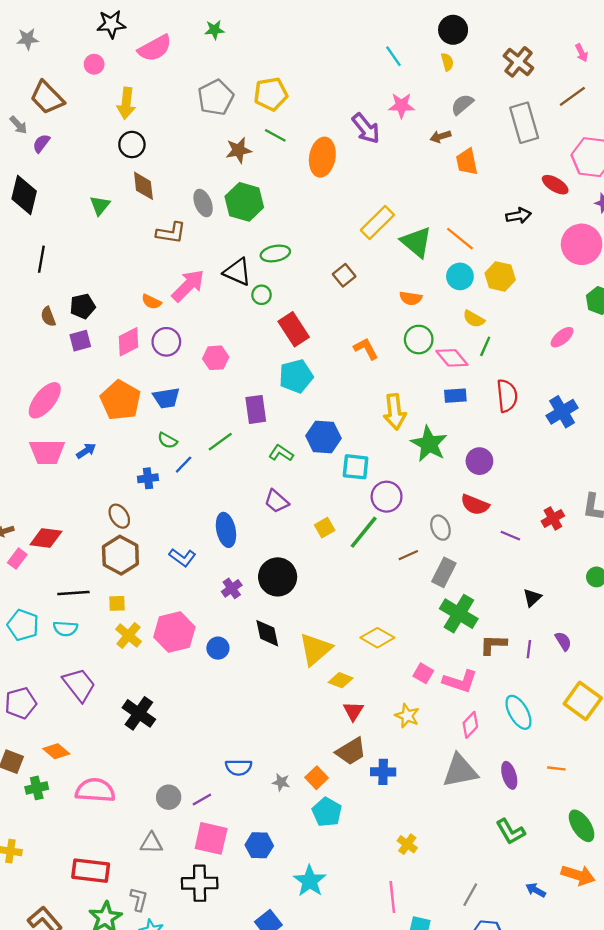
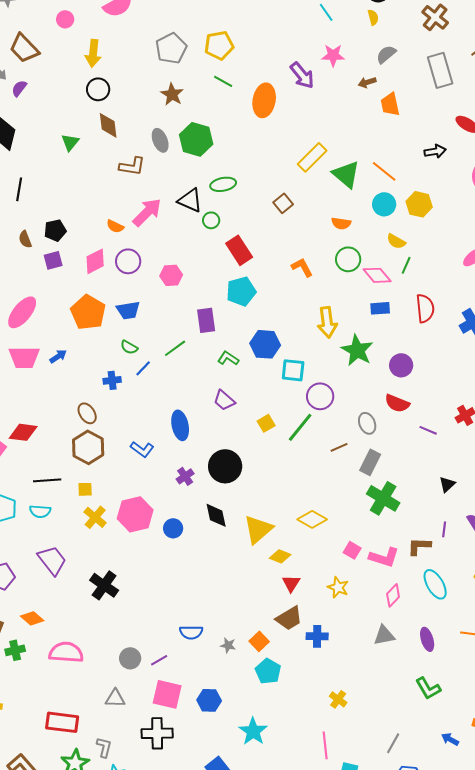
brown star: (239, 150) -> (172, 94), moved, turned -30
brown L-shape: (493, 645) -> (419, 546), moved
gray triangle: (460, 771) -> (384, 635), size x0.7

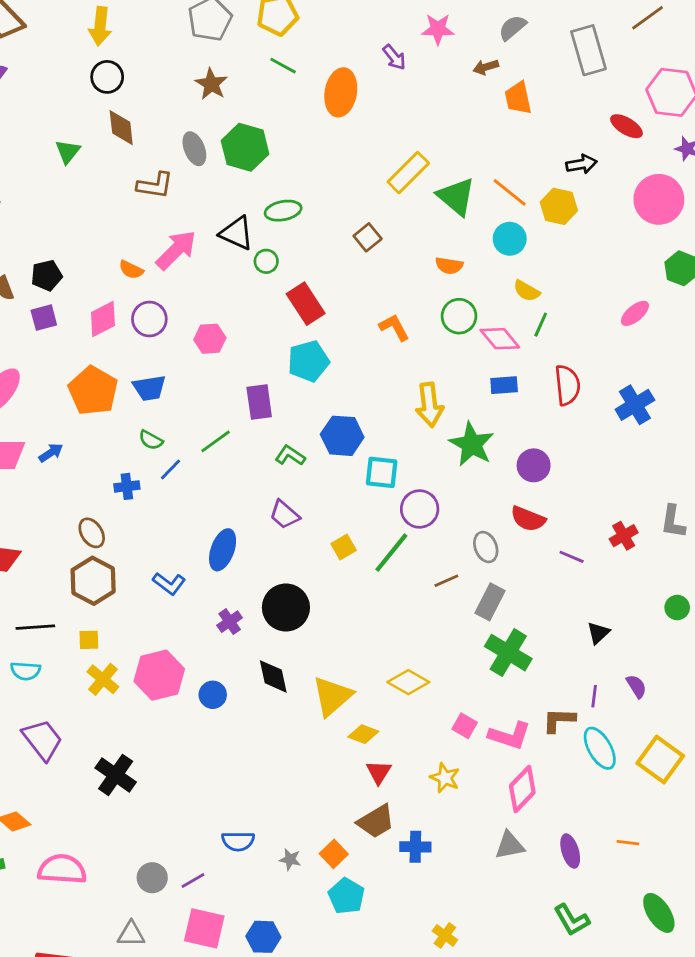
purple arrow: (302, 75) -> (394, 57), size x0.7
yellow hexagon: (419, 204) -> (559, 206), moved
blue ellipse: (180, 425) -> (223, 550), turned 32
cyan ellipse: (435, 584) -> (600, 748), moved
pink diamond: (393, 595) -> (522, 789), size x1.4

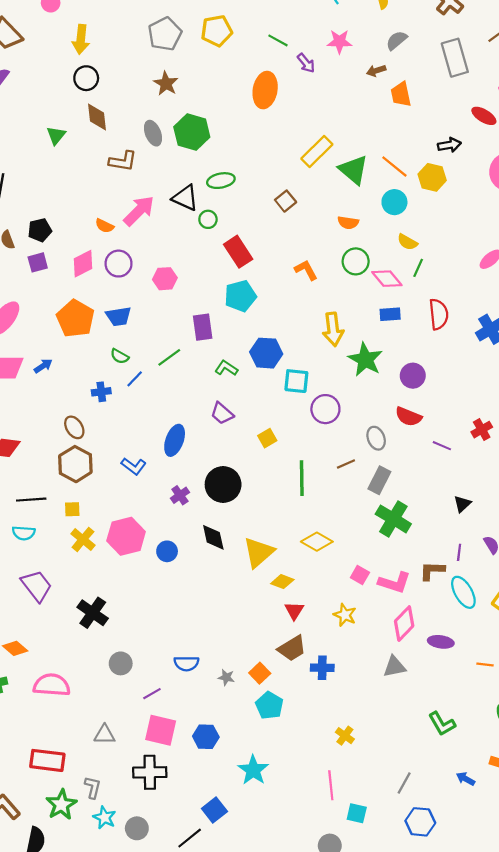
green line: (283, 66) -> (278, 40), moved
green line: (391, 553) -> (302, 478), moved, turned -40
purple ellipse: (570, 851) -> (441, 642), moved, turned -65
gray circle: (152, 878) -> (121, 663), moved

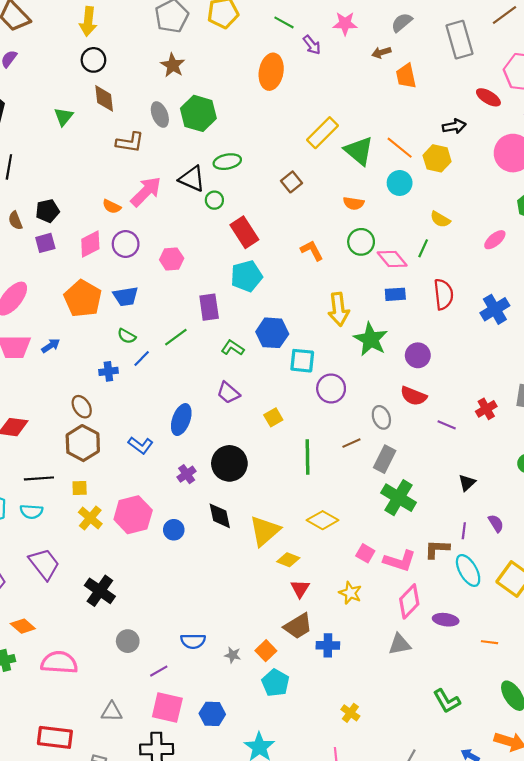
yellow semicircle: (407, 242) -> (440, 219), moved

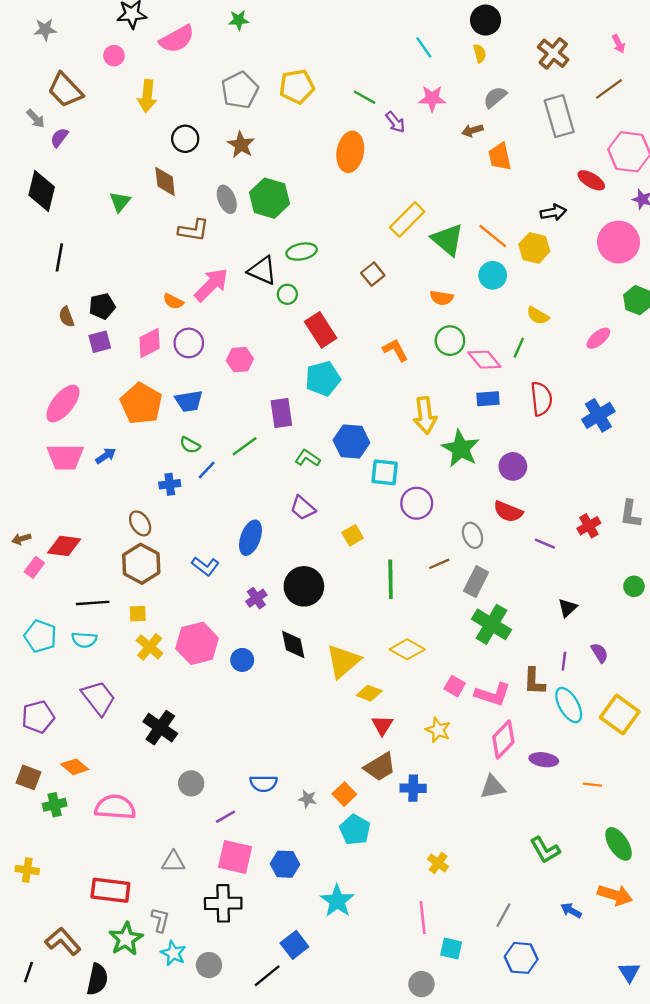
black circle: (93, 60) -> (185, 139), moved
brown L-shape: (437, 549) -> (534, 681), turned -90

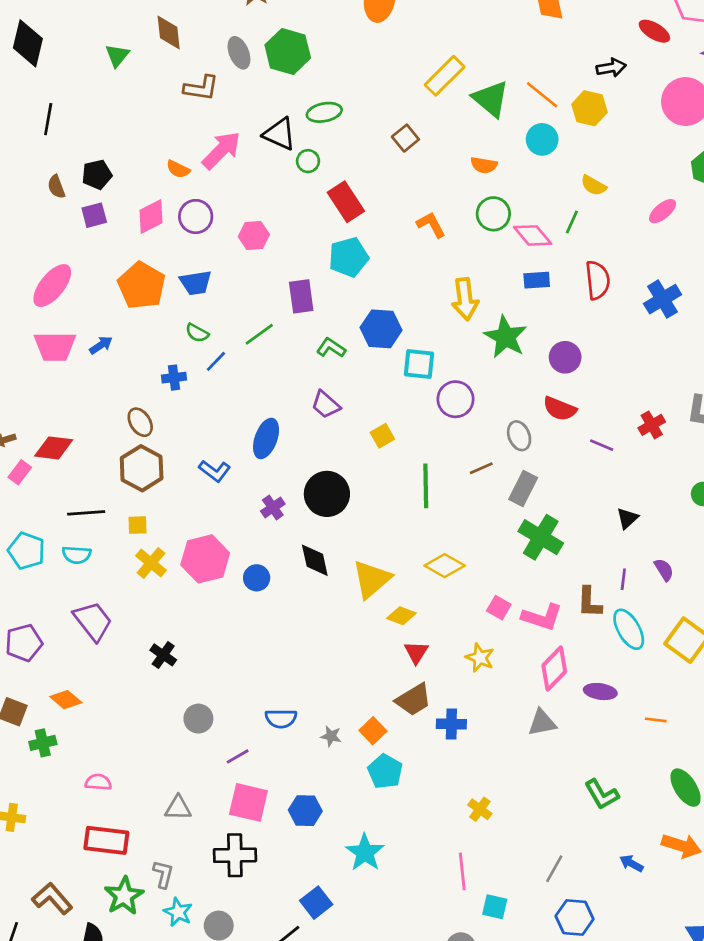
black cross: (160, 728) -> (163, 655), size x0.7
pink semicircle: (115, 807) -> (98, 782), moved, size x0.6

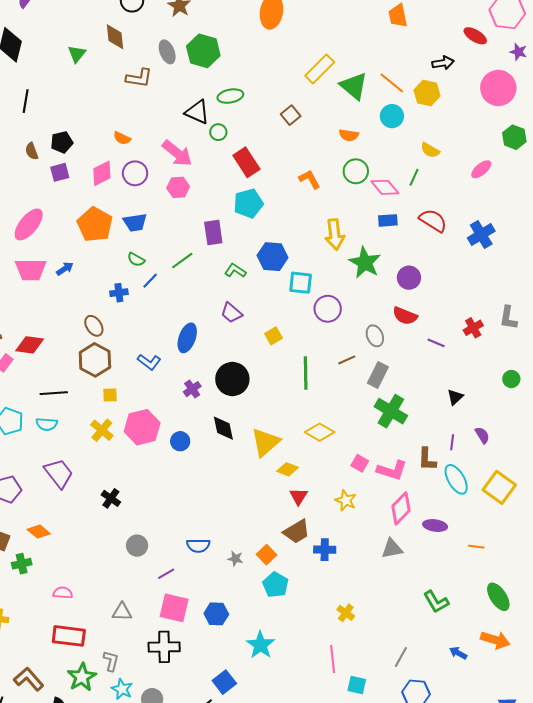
pink arrow: (221, 150) -> (177, 153), moved, turned 84
red semicircle: (598, 280) -> (433, 220), turned -52
yellow square: (137, 525) -> (110, 395), moved

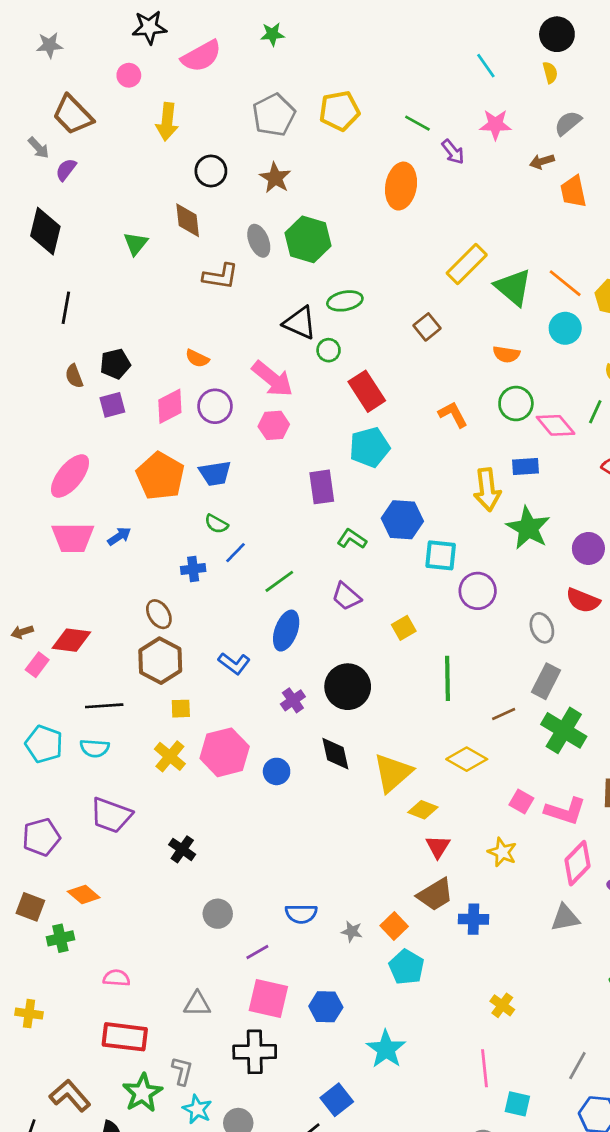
blue rectangle: (388, 220) -> (525, 466), moved
green line: (182, 261) -> (279, 581), moved
brown line: (347, 360) -> (504, 714), moved
purple trapezoid: (59, 473) -> (111, 815), turned 148

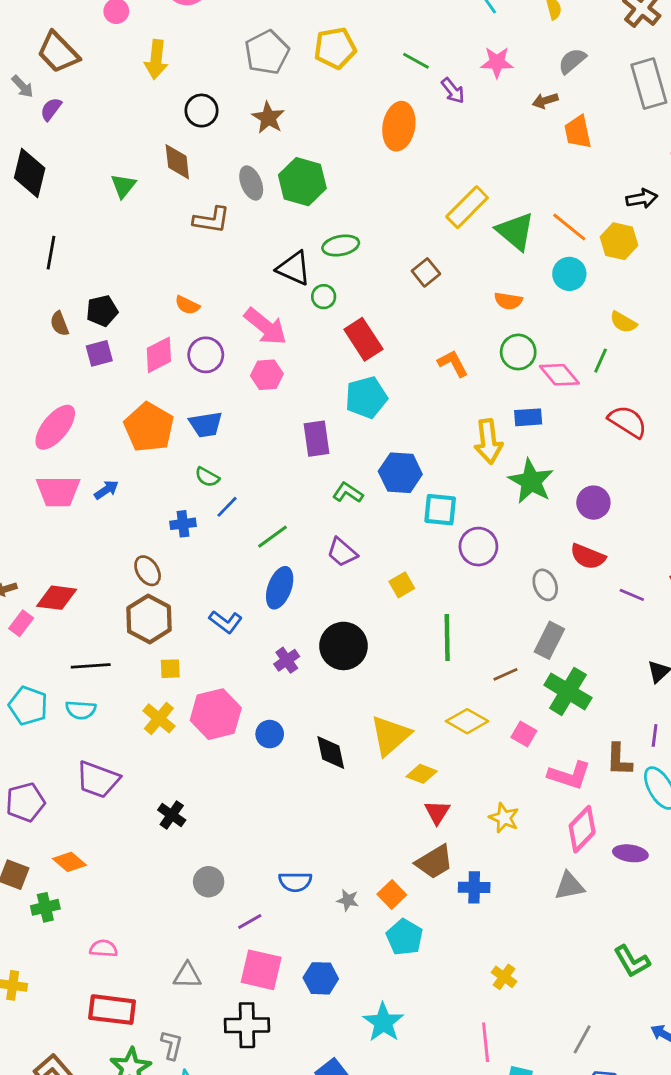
black diamond: (335, 754) -> (331, 752), moved
pink square: (521, 802) -> (524, 734), moved

